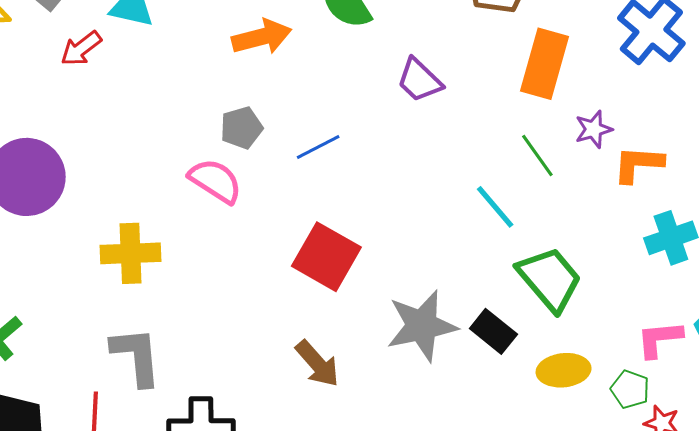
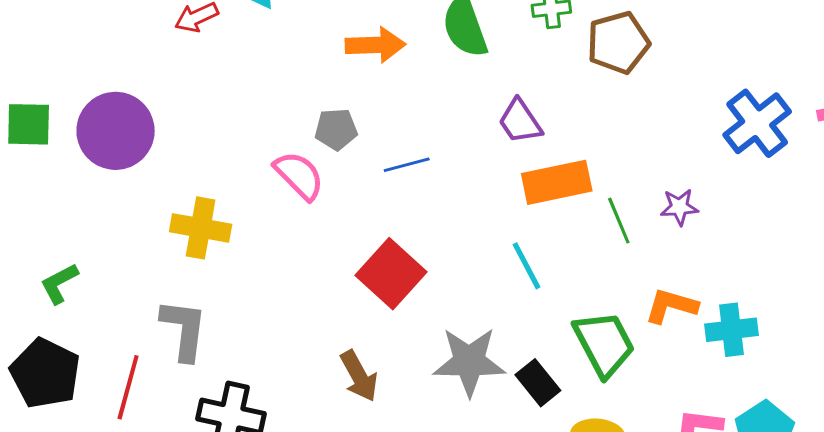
orange rectangle: (545, 64) -> (557, 182), moved, turned 50
orange L-shape: (638, 164) -> (671, 306), moved
cyan line: (495, 207) -> (526, 266), moved

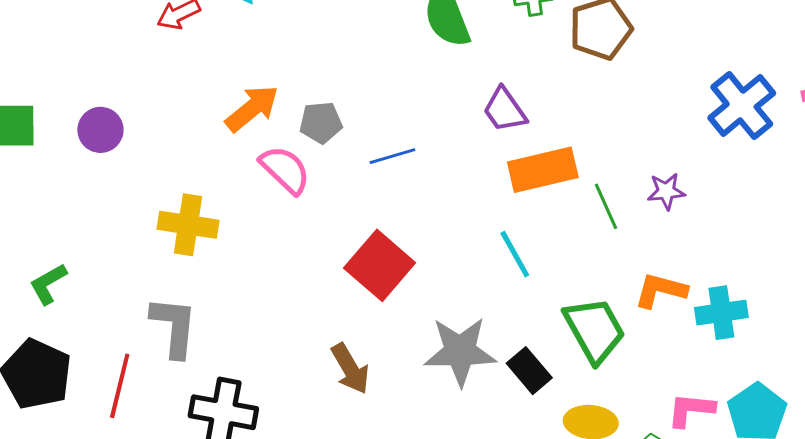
orange arrow: (375, 45) -> (252, 108), moved, turned -36
purple circle: (116, 131) -> (100, 130), size x0.6

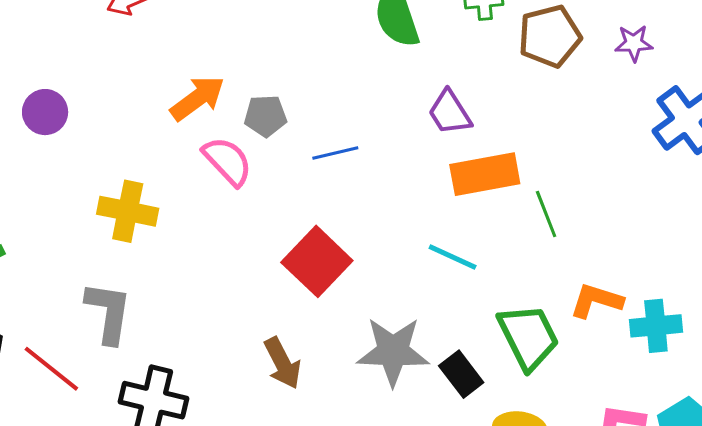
purple star: (666, 191) -> (634, 43), moved
cyan line: (515, 254) -> (453, 257), turned -39
red line: (120, 386) -> (51, 369), turned -68

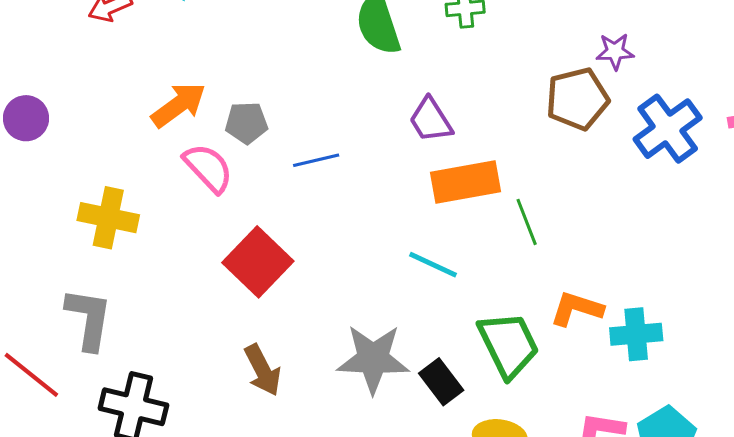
brown pentagon: (550, 36) -> (577, 99), moved
red square: (317, 261) -> (258, 262), moved

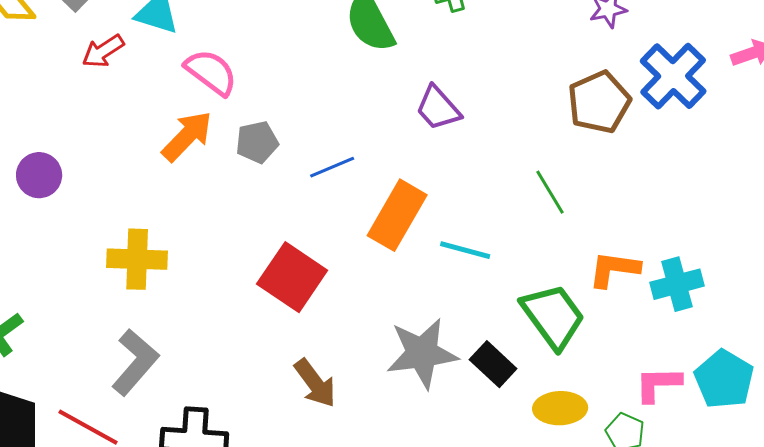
brown pentagon: (577, 99) -> (599, 102), moved
pink semicircle: (208, 168) -> (211, 72), moved
orange rectangle: (466, 182) -> (397, 215), moved, turned -40
gray L-shape: (89, 319) -> (135, 362), turned 42

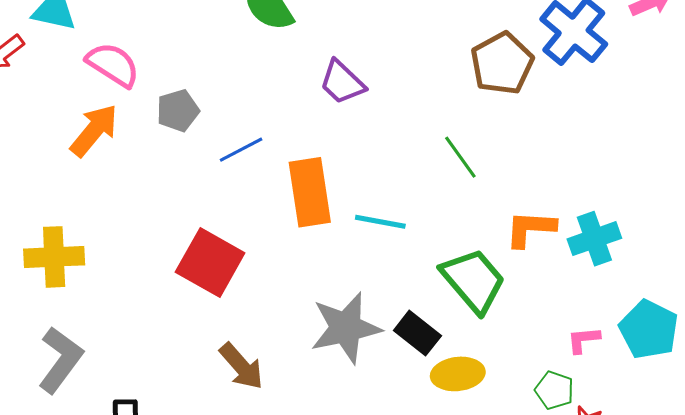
gray pentagon: (257, 142) -> (178, 111), moved
orange rectangle: (397, 215) -> (310, 192), turned -34
pink L-shape: (658, 384) -> (583, 340), size x0.7
yellow ellipse: (560, 408) -> (458, 374), moved

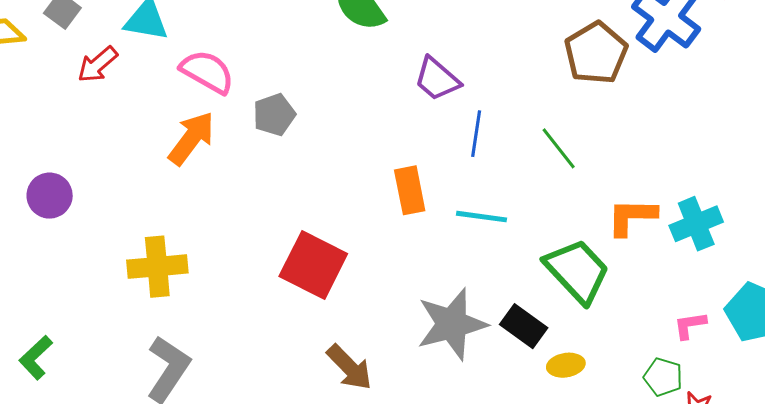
blue line: (241, 150) -> (476, 134), moved, turned -51
orange rectangle: (310, 192) -> (410, 190), size x0.7
yellow ellipse: (458, 374) -> (566, 365), size x0.7

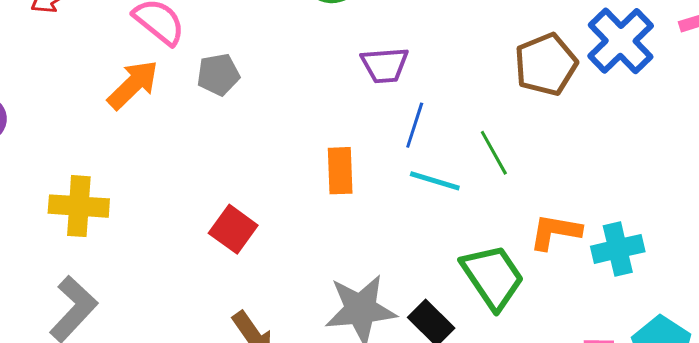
purple trapezoid: (437, 79) -> (385, 65), turned -54
cyan line: (482, 217) -> (435, 181), moved
red square: (313, 265) -> (233, 229), size x0.7

